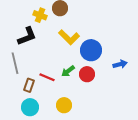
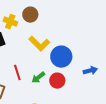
red line: (47, 77) -> (17, 73), moved, turned 49

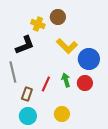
red line: (17, 73) -> (46, 84), moved, turned 42
green arrow: (38, 78) -> (66, 80), turned 112

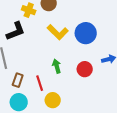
blue circle: (89, 59) -> (86, 33), moved
red circle: (85, 83) -> (85, 69), moved
red line: (46, 84) -> (40, 83), moved, turned -42

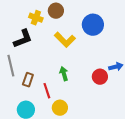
blue circle: (86, 33) -> (93, 25), moved
red circle: (85, 69) -> (100, 77), moved
brown rectangle: (18, 80) -> (28, 80), moved

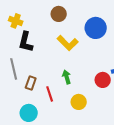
yellow cross: (36, 18) -> (16, 21), moved
black L-shape: (23, 39) -> (26, 42), turned 125
yellow circle: (60, 108) -> (79, 102), moved

